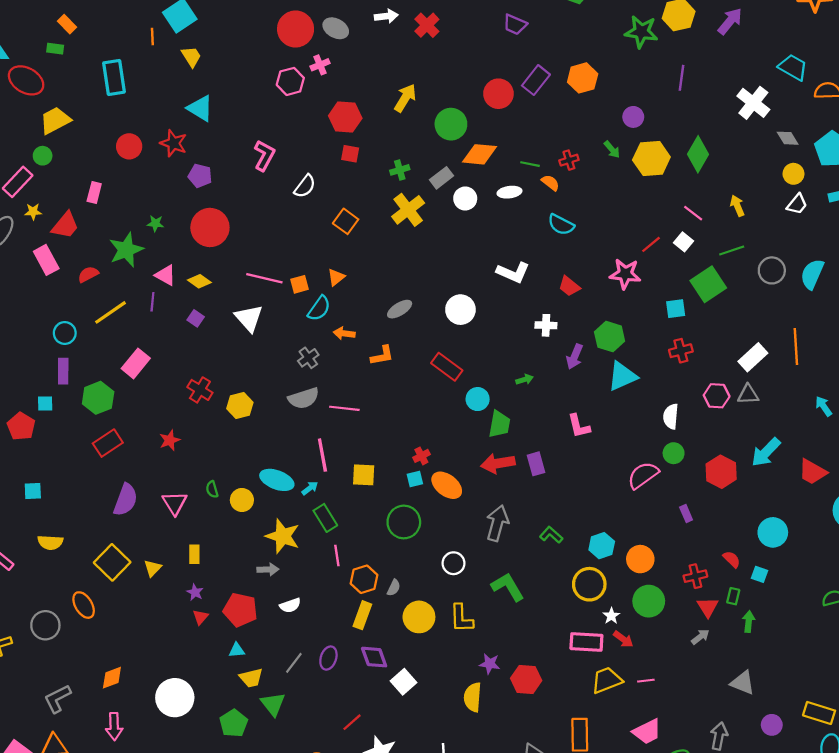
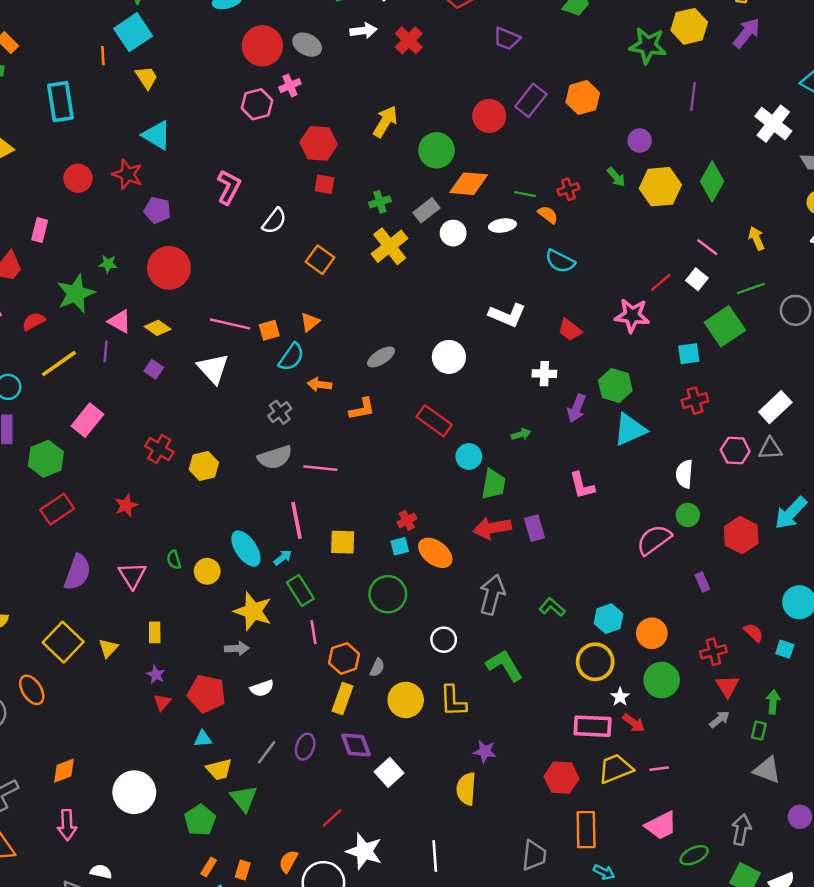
cyan ellipse: (277, 480) -> (246, 549), turned 36
green rectangle: (733, 596) -> (759, 731), moved
red hexagon: (526, 679) -> (561, 778), moved

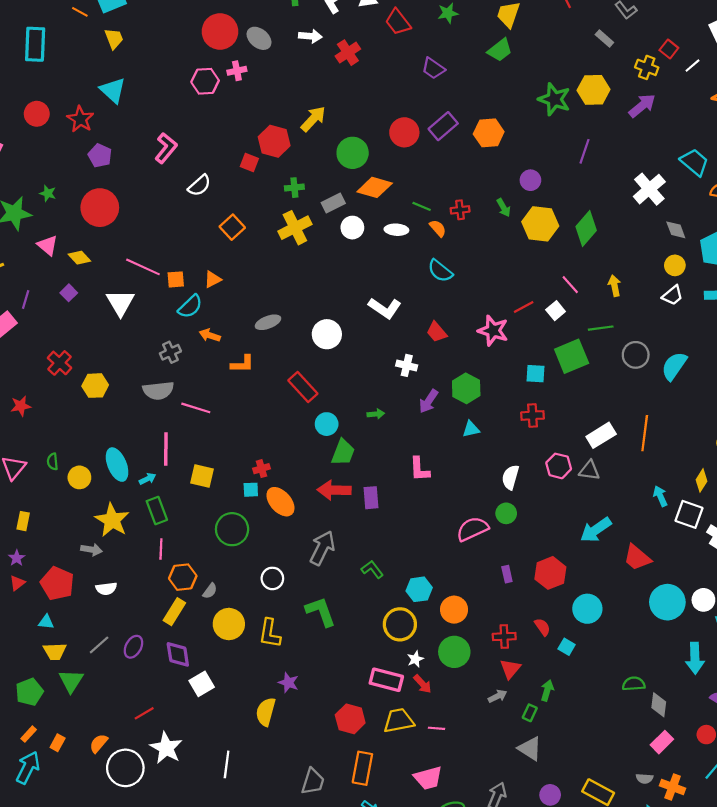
orange line: (103, 56) -> (80, 12), turned -70
red hexagon: (319, 143) -> (274, 141), moved
purple line: (106, 351) -> (26, 299), moved
cyan triangle: (630, 430) -> (471, 429), size x0.6
red hexagon: (741, 535) -> (550, 573), moved

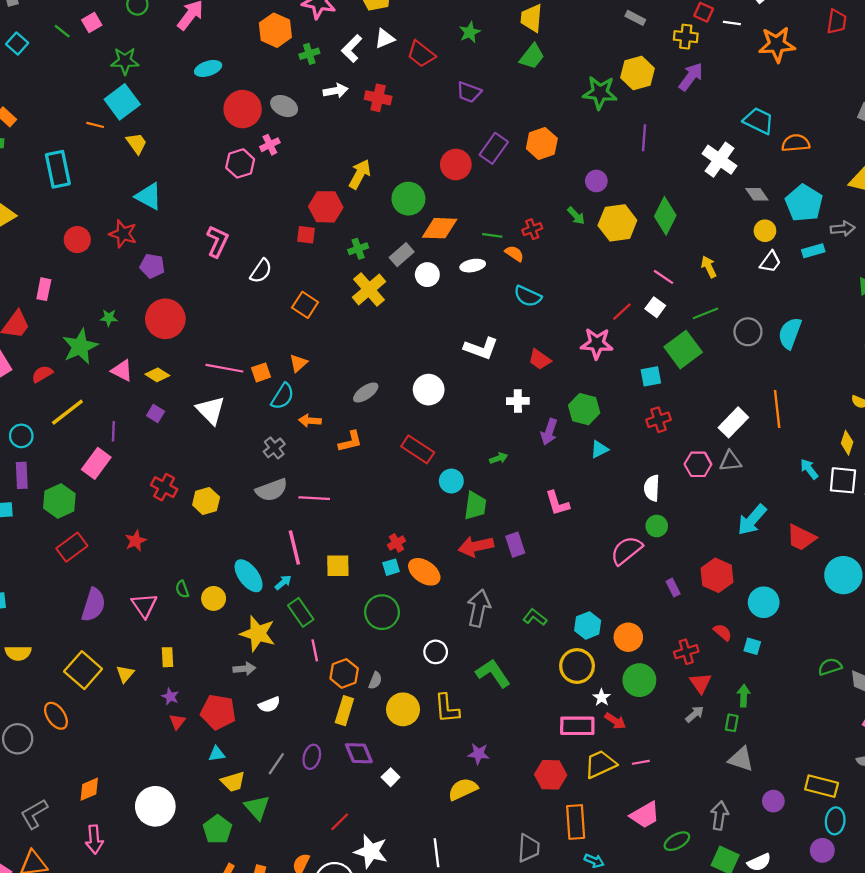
red cross: (348, 53) -> (378, 98), turned -30
white line: (692, 66) -> (732, 23), turned 63
white square: (202, 684) -> (391, 777), size x0.7
yellow semicircle: (266, 712) -> (463, 789), turned 64

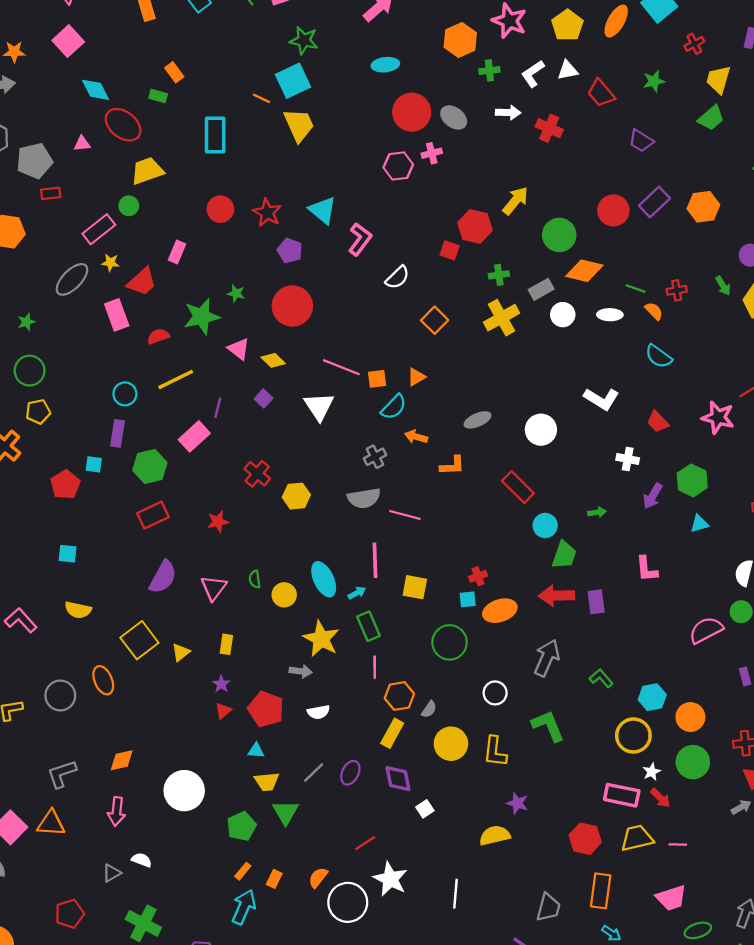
yellow trapezoid: (137, 143) -> (299, 125), size x1.5
cyan triangle: (149, 196) -> (323, 210), moved
orange ellipse: (424, 572) -> (500, 611), turned -64

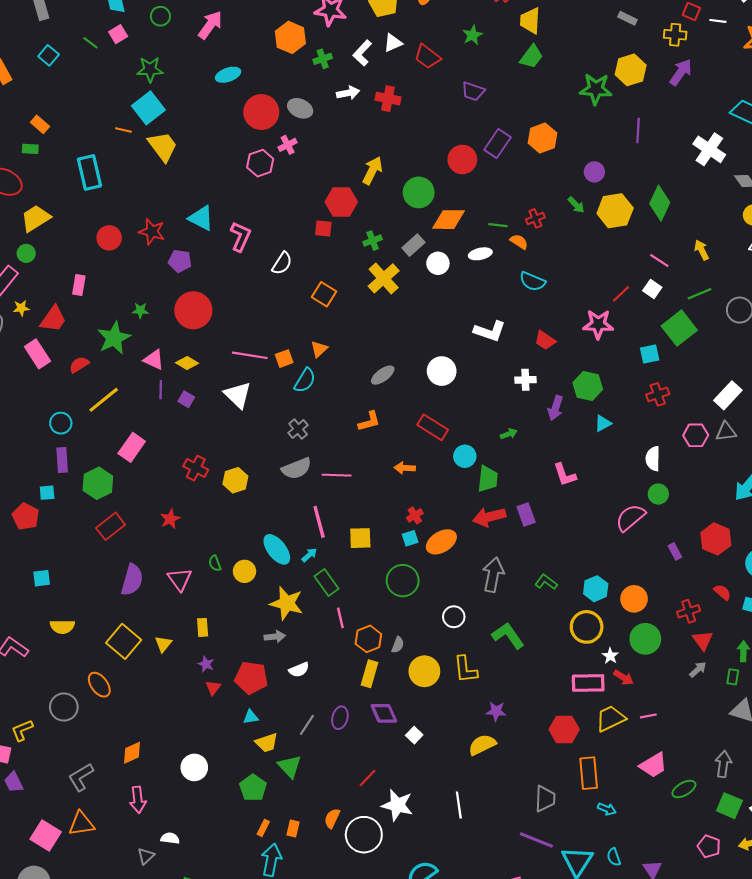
purple line: (218, 408) -> (161, 390), moved
orange arrow: (416, 437) -> (405, 468), moved
white circle: (184, 791) -> (194, 767), size x0.7

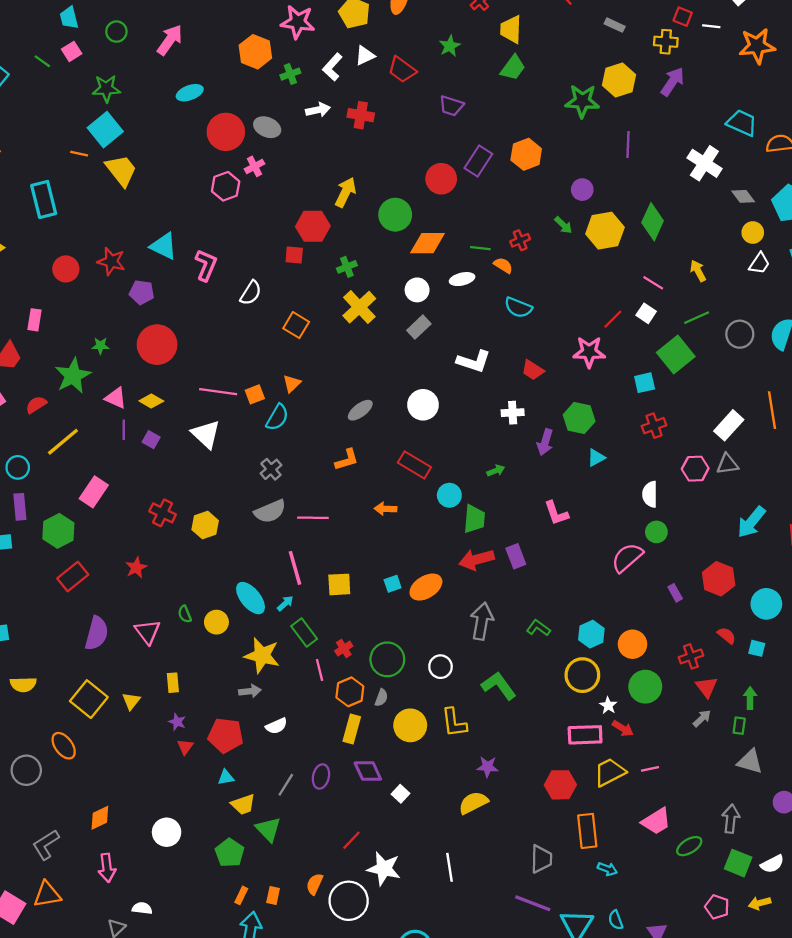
gray rectangle: (413, 245) -> (419, 327), moved
red cross: (415, 515) -> (344, 648), moved
green circle: (403, 581) -> (387, 659), moved

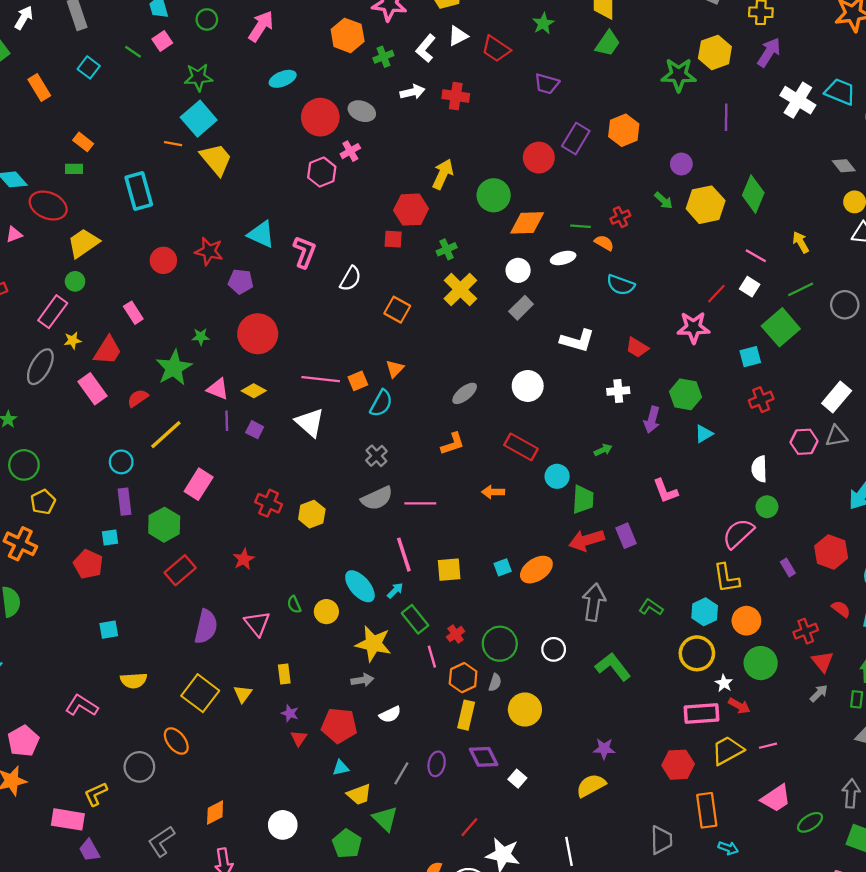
white cross: (704, 163) -> (798, 100), moved
pink rectangle: (34, 320) -> (133, 313), turned -40
yellow L-shape: (454, 723) -> (726, 578), moved

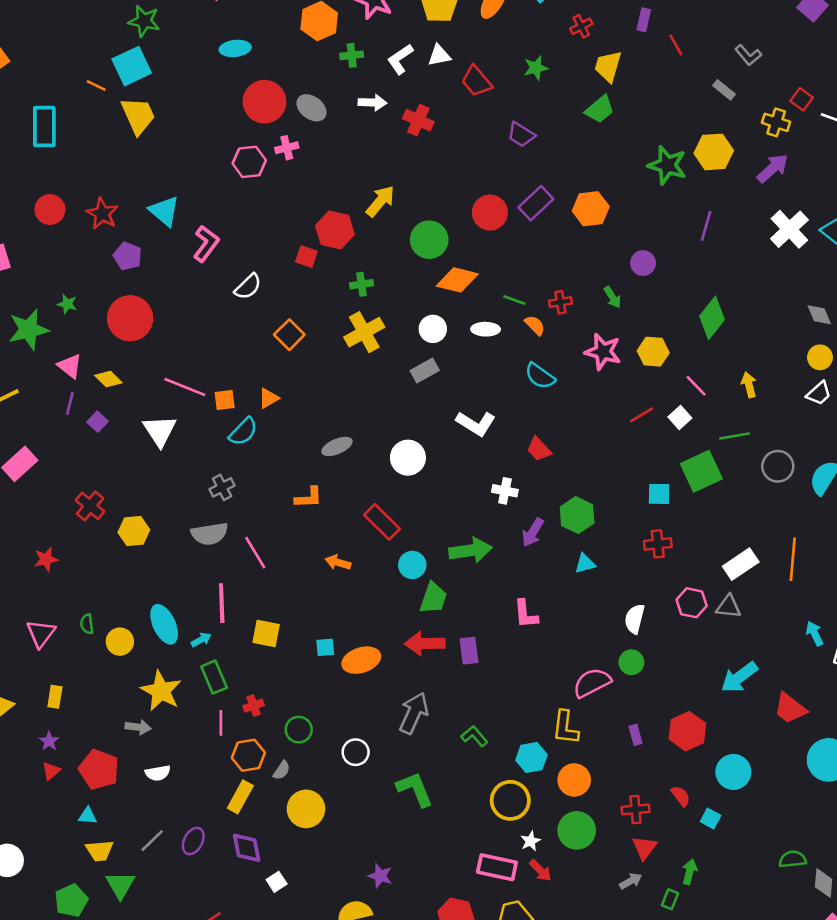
yellow hexagon: (706, 205) -> (653, 352), moved, size x0.7
pink star: (693, 327) -> (603, 352), moved
green arrow: (603, 450) -> (470, 550), size x2.0
pink line: (420, 503) -> (255, 553), turned 44
green circle: (500, 644) -> (299, 730), size x0.7

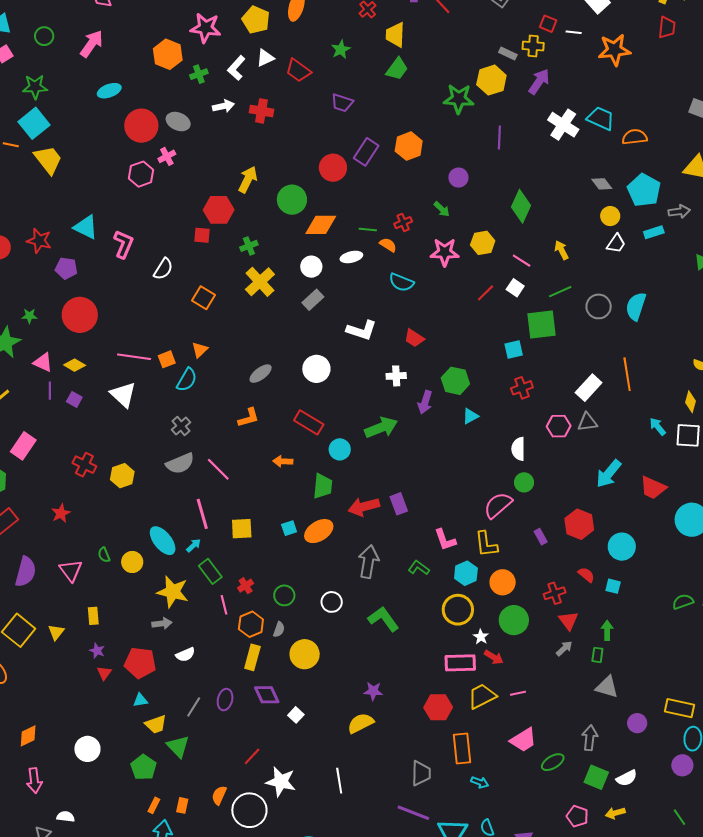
gray rectangle: (724, 90) -> (508, 54), moved
green square: (701, 471) -> (541, 324), turned 32
green trapezoid: (433, 598) -> (323, 486), moved
pink L-shape: (526, 614) -> (445, 540), moved

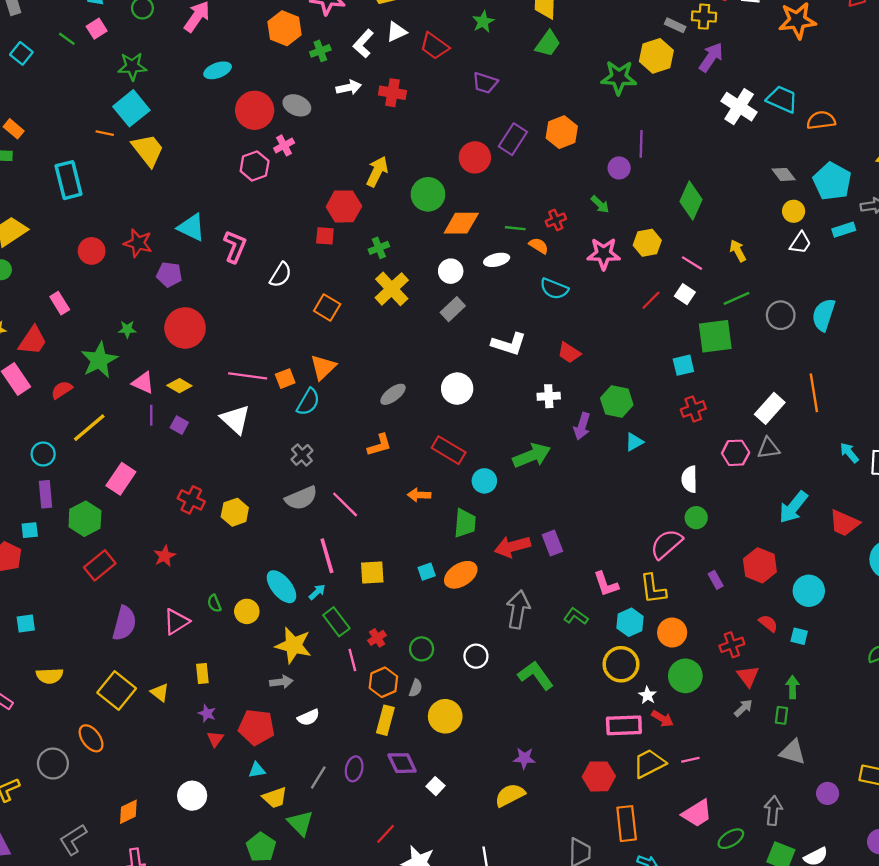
purple line: (499, 138) -> (641, 144), moved
orange triangle: (200, 350) -> (323, 367), size x1.4
pink triangle: (71, 571) -> (176, 622), turned 35
yellow triangle: (56, 632) -> (160, 692), turned -30
white circle: (87, 749) -> (192, 796), moved

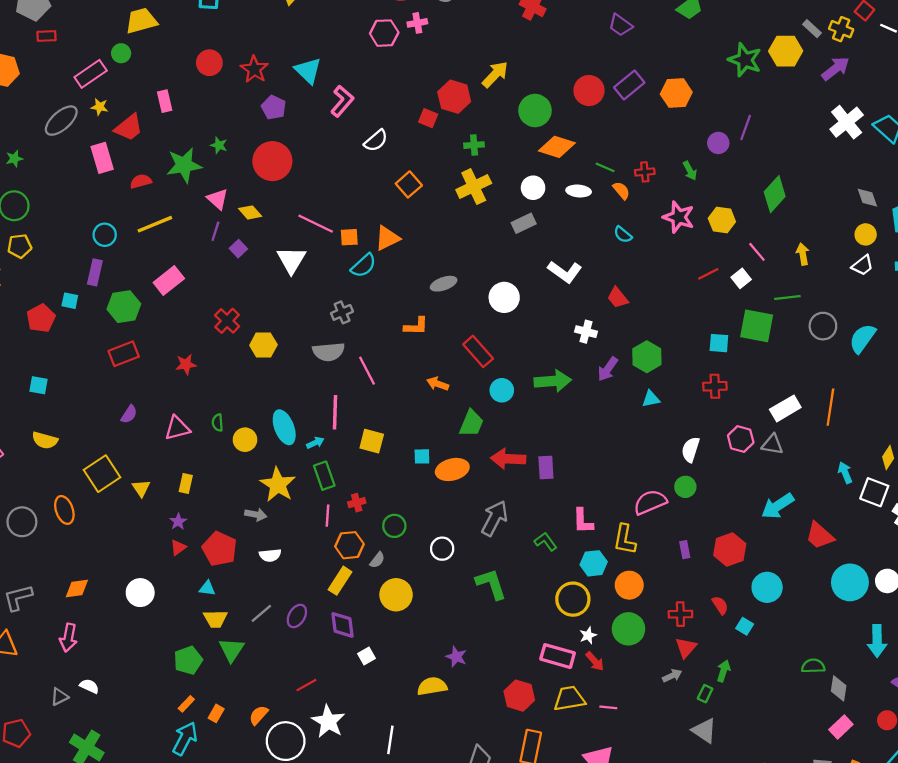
cyan semicircle: (554, 289) -> (623, 235), size x0.7
purple semicircle: (124, 623) -> (129, 414), size x0.6

